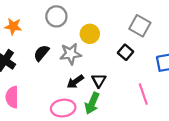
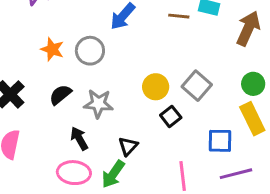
orange star: (13, 26) -> (52, 49), moved
yellow circle: (90, 34) -> (156, 87), moved
black arrow: (75, 82) -> (79, 139), moved, turned 84

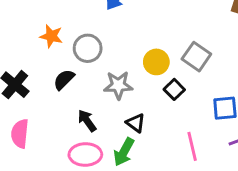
gray circle: (90, 51) -> (88, 48), moved
gray star: (98, 104) -> (118, 85), moved
black triangle: (128, 146) -> (136, 123), turned -30

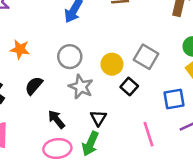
gray circle: (88, 48) -> (70, 57), moved
gray star: (118, 85) -> (81, 87), turned 30
black triangle: (136, 123) -> (98, 118), turned 30

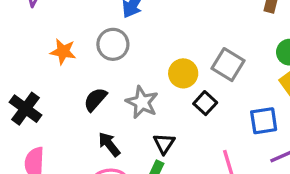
gray circle: (70, 57) -> (113, 44), moved
black semicircle: (34, 86) -> (95, 99), moved

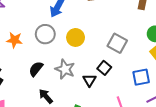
yellow circle: (183, 73) -> (76, 37), moved
black triangle: (164, 144) -> (89, 80), moved

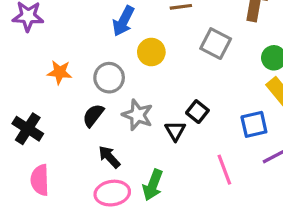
gray circle: (45, 34) -> (109, 78), moved
yellow circle: (76, 37) -> (151, 52), moved
gray square: (117, 43) -> (216, 44), moved

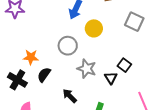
orange star: (60, 72) -> (31, 57), moved
black semicircle: (93, 115) -> (44, 75), moved

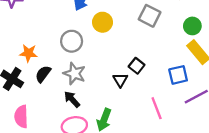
gray star: (87, 69) -> (74, 74), moved

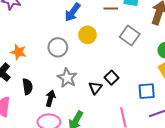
black semicircle: (43, 74) -> (28, 87), moved, turned 126
gray star: (74, 74) -> (67, 78), moved
black arrow: (72, 99) -> (50, 98), turned 49

